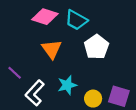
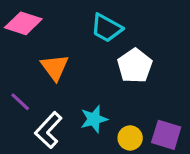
pink diamond: (45, 17) -> (23, 23), moved
orange triangle: (52, 49) -> (55, 67), moved

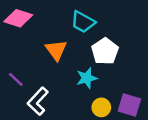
orange triangle: (55, 67) -> (56, 50), moved
cyan star: (94, 119) -> (87, 78), moved

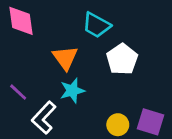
pink diamond: (18, 18) -> (21, 21), turned 64
cyan star: (87, 78) -> (72, 91), moved

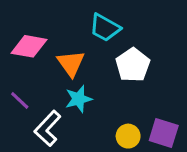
pink diamond: (21, 21) -> (29, 46), moved, turned -72

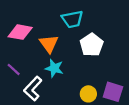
cyan trapezoid: (105, 28) -> (72, 19), turned -40
cyan star: (79, 99) -> (54, 68), turned 30

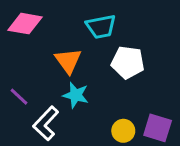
pink diamond: (20, 32) -> (25, 24), moved
white pentagon: (92, 45) -> (128, 62), turned -30

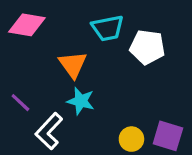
white pentagon: (128, 62) -> (147, 47), moved

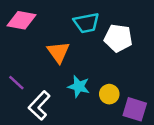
cyan star: (81, 101) -> (79, 86), moved
yellow circle: (131, 139) -> (109, 94), moved

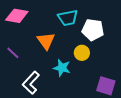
purple line: (16, 83) -> (13, 53), moved
yellow circle: (109, 94) -> (82, 53), moved

